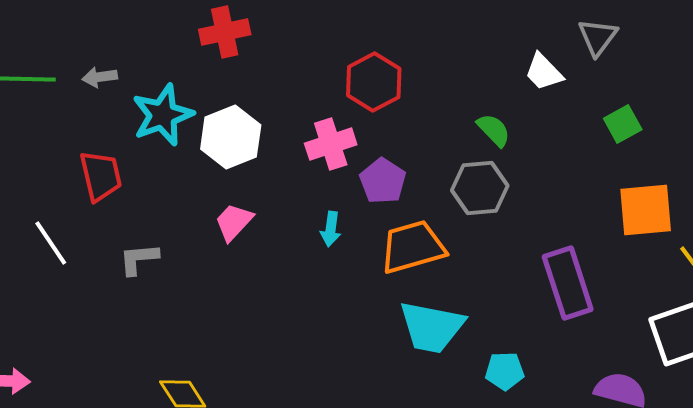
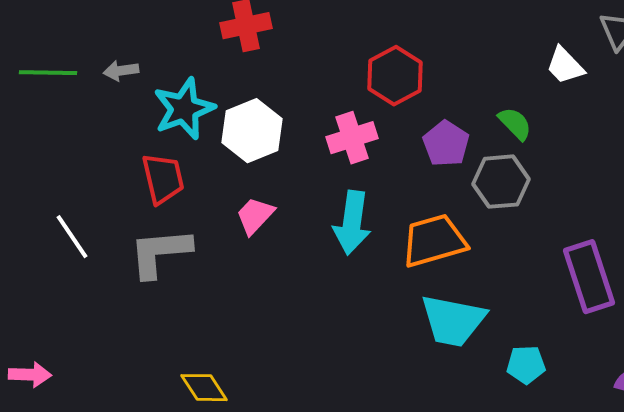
red trapezoid: (101, 176) -> (163, 179), moved
purple pentagon: (383, 181) -> (446, 144), moved
cyan arrow: (331, 229) -> (352, 223), size x1.8
gray L-shape: (139, 259) -> (160, 253), size x1.6

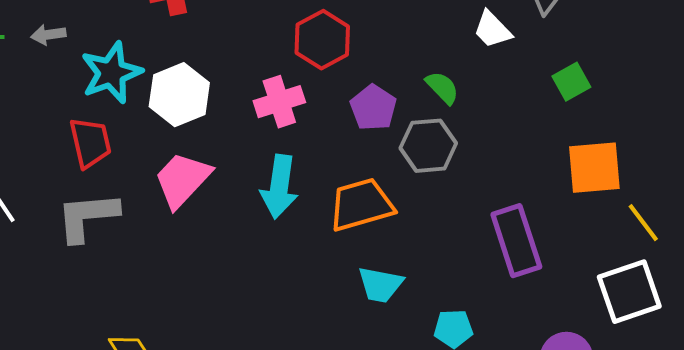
pink trapezoid: (255, 216) -> (182, 180), size x1.5
cyan trapezoid: (453, 321) -> (380, 285), size x0.7

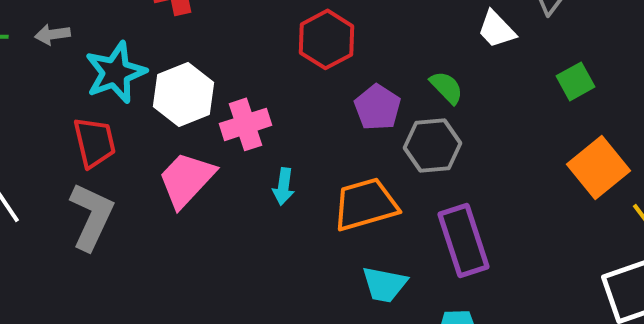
pink cross: (279, 102) -> (246, 124), moved
orange square: (594, 168) -> (598, 167), turned -34
cyan arrow: (279, 187) -> (284, 186), size x0.6
gray L-shape: (87, 217) -> (92, 216), turned 120
purple rectangle: (516, 241) -> (464, 240), moved

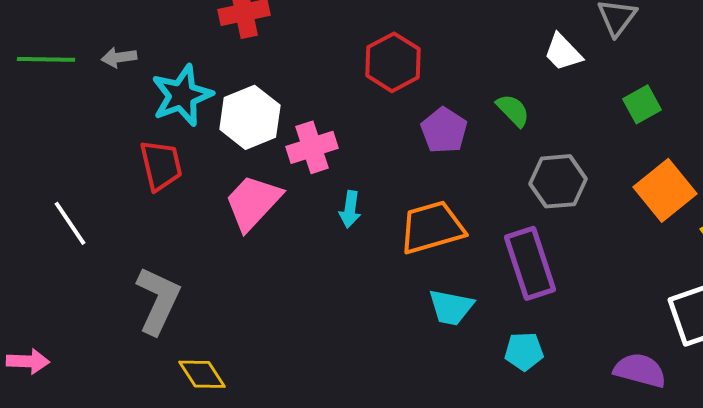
gray hexagon: (432, 145) -> (558, 181), moved
gray L-shape: (92, 216) -> (158, 300), moved

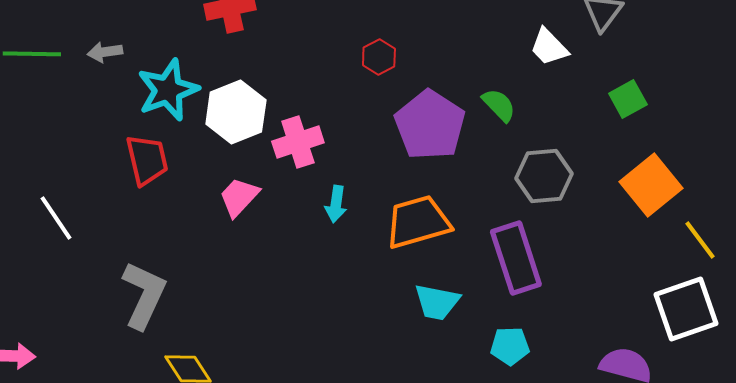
red hexagon: (393, 62) -> (379, 57), size x0.6
purple pentagon: (444, 130) -> (430, 125), size x1.5
pink trapezoid: (253, 202) -> (239, 197), size x0.7

